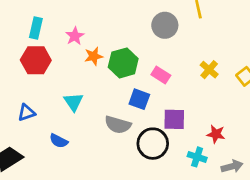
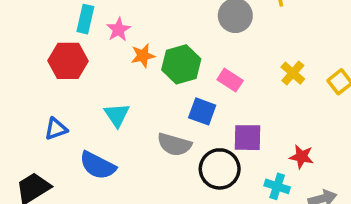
cyan rectangle: (36, 28) -> (85, 19), moved
blue semicircle: (59, 141) -> (98, 165), size x1.5

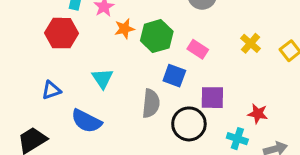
gray semicircle: (174, 145) -> (151, 103), turned -100

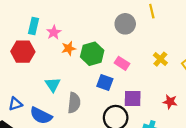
blue triangle: (51, 90) -> (15, 104), moved
gray semicircle: (151, 103) -> (74, 103), moved
red star: (258, 114) -> (170, 102), moved

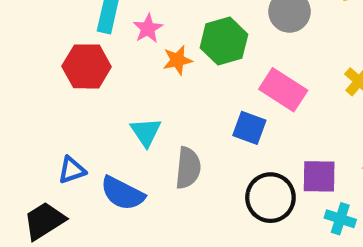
green hexagon: (92, 54) -> (224, 41), moved
pink rectangle: (122, 63) -> (283, 90), size x1.5
purple square: (133, 99) -> (319, 176), moved

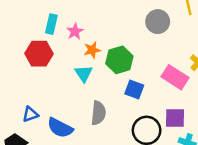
green hexagon: (224, 41) -> (119, 60), moved
pink rectangle: (283, 90) -> (175, 77), moved
cyan triangle: (146, 132) -> (84, 73), moved

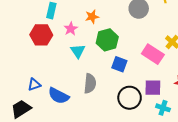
pink star: (75, 31) -> (71, 29), moved
orange star: (92, 50) -> (92, 17), moved

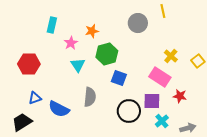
red hexagon: (41, 35) -> (29, 64), moved
pink rectangle: (153, 54) -> (160, 77), moved
cyan cross: (163, 108) -> (162, 121), turned 32

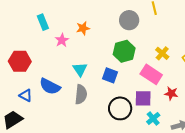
cyan rectangle: (52, 25) -> (43, 22), turned -35
green hexagon: (107, 54) -> (124, 51), moved
cyan triangle: (78, 65) -> (80, 69), moved
blue triangle: (35, 98) -> (26, 95), turned 48
blue semicircle: (59, 109) -> (50, 86), moved

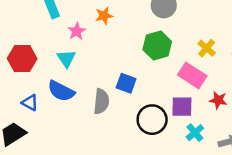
cyan triangle: (80, 69) -> (66, 59), moved
blue square: (110, 75) -> (126, 83), moved

